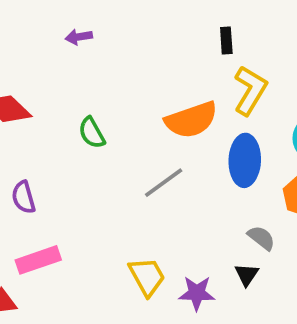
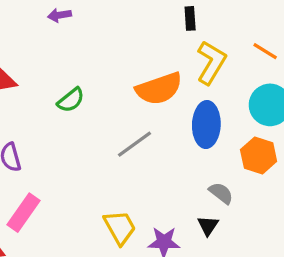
green semicircle: (92, 133) -> (71, 100), turned -100
pink rectangle: (38, 260) -> (24, 213), turned -36

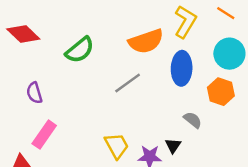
green semicircle: (71, 100) -> (80, 50), size x1.4
black triangle: (208, 226) -> (173, 146), moved

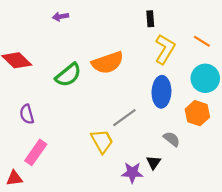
orange semicircle: (146, 41) -> (108, 63), moved
gray line: (128, 83) -> (124, 118), moved
yellow trapezoid: (117, 146) -> (102, 141), moved

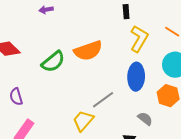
yellow trapezoid: (102, 141) -> (83, 121), turned -110

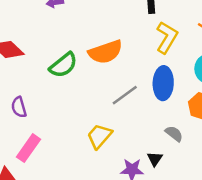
gray line: (103, 100) -> (125, 95), moved

